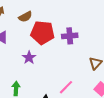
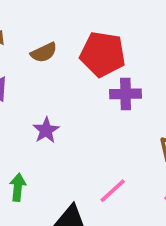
red pentagon: (42, 33) -> (103, 54), moved

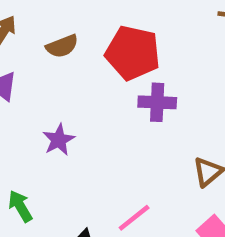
green arrow: (18, 187) -> (20, 206), turned -40

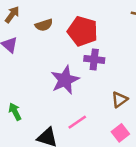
purple star: (59, 140) -> (65, 80), moved, size x1.6

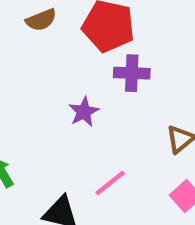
purple star: (65, 80) -> (84, 112), size x0.6

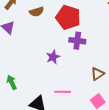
pink line: (110, 183) -> (63, 92), turned 35

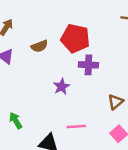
brown semicircle: (37, 12) -> (39, 46), moved

